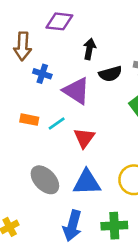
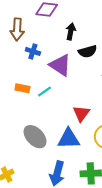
red triangle: (84, 138) -> (81, 114), moved

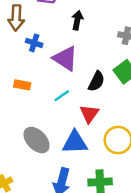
black semicircle: (88, 51) -> (96, 81), moved, turned -48
cyan line: (44, 91) -> (62, 96), moved

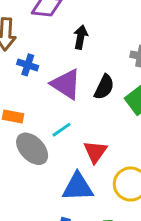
black semicircle: (96, 81) -> (104, 87), moved
gray ellipse: (37, 140) -> (32, 149), moved

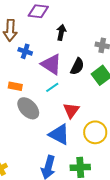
cyan line: (62, 130) -> (52, 87), moved
blue triangle: (78, 187) -> (59, 134), turned 30

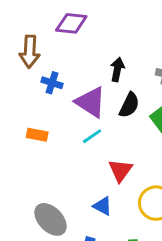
black arrow: (61, 32) -> (117, 69), moved
gray ellipse: (28, 108) -> (51, 219), moved
blue triangle: (59, 134) -> (102, 206), size x0.6

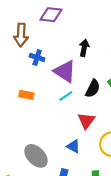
black semicircle: (129, 105) -> (93, 89), moved

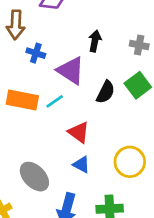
orange rectangle: (26, 95) -> (22, 100), size x1.6
cyan line: (66, 96) -> (55, 101), moved
red triangle: (86, 121) -> (79, 132), moved, turned -30

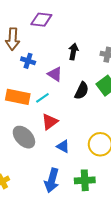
purple triangle: (71, 71) -> (55, 74), size x0.7
red triangle: (79, 132) -> (50, 122), moved, turned 48
gray ellipse: (34, 177) -> (24, 137), moved

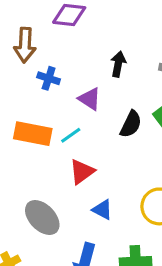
gray ellipse: (24, 137) -> (42, 218), moved

